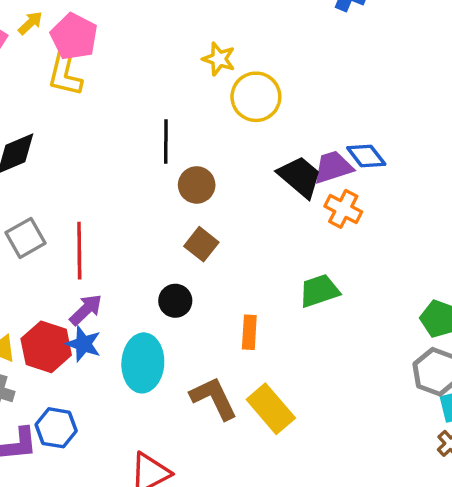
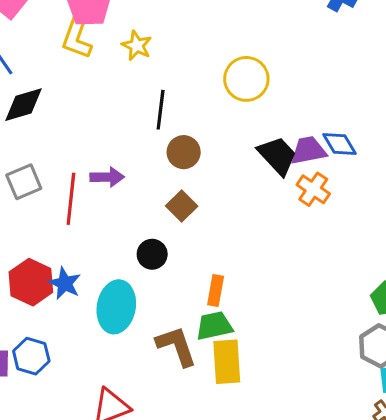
yellow star: (219, 59) -> (137, 46), moved
green trapezoid: (319, 291) -> (214, 326), moved
purple arrow: (86, 310) -> (107, 177), moved, turned 36
yellow rectangle: (271, 409) -> (227, 362), turned 30

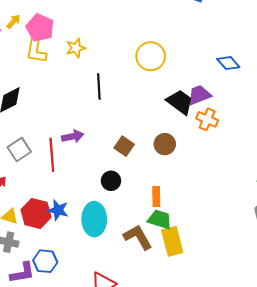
yellow star: (137, 46) -> (76, 48), turned -30
blue diamond: (340, 144) -> (228, 63), moved
brown circle: (184, 152) -> (165, 144), moved
green trapezoid: (214, 326) -> (160, 220), turned 40

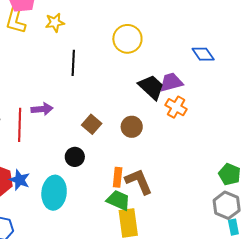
brown L-shape: (138, 237) -> (139, 182), moved

